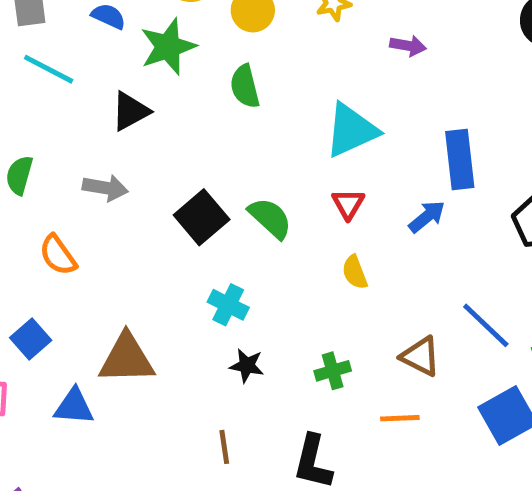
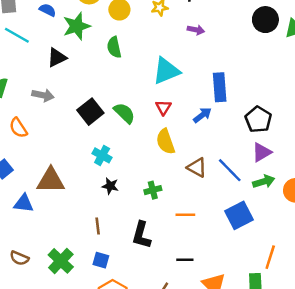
yellow semicircle: (355, 272) -> (166, 142), size x1.5
brown triangle: (420, 356) -> (197, 167), moved

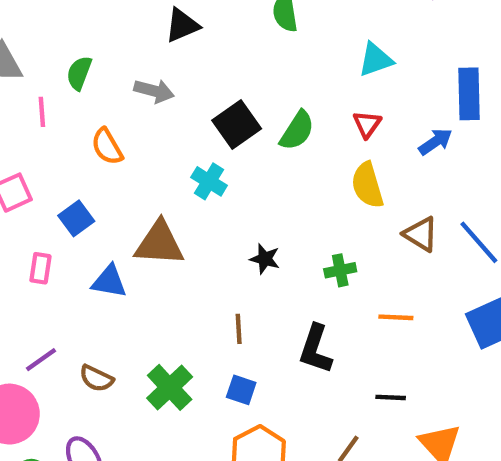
cyan triangle: (166, 71) -> (376, 60), size x0.7
green semicircle: (124, 113) -> (297, 131), turned 75
cyan cross: (102, 155) -> (209, 181), moved

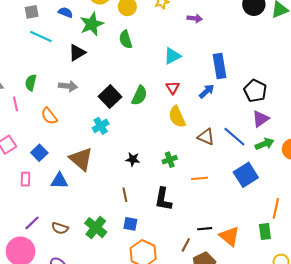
cyan cross: (209, 181) -> (101, 126), turned 35
brown triangle: (159, 243) -> (81, 159), turned 45
black line: (391, 397) -> (205, 229), moved

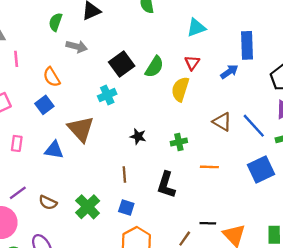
green semicircle: (31, 83) -> (56, 22), moved
yellow semicircle: (177, 117) -> (180, 89), moved, turned 35
blue square: (39, 153) -> (44, 105), moved

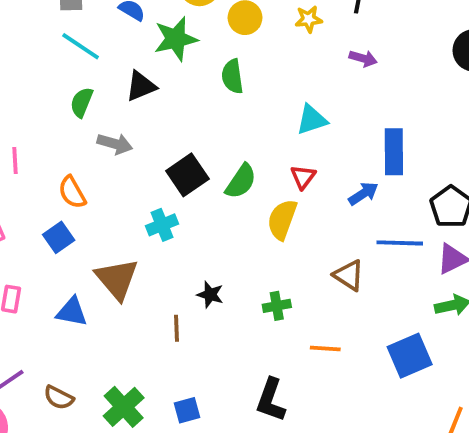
blue line: (254, 126) -> (400, 243), moved, turned -48
brown line: (124, 175) -> (176, 328), moved
black L-shape: (166, 185) -> (271, 400), moved
blue square: (126, 208) -> (187, 410), turned -35

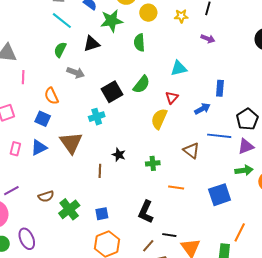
blue rectangle: (394, 152) -> (220, 88), size x0.7
green semicircle: (241, 181) -> (142, 84), moved
blue square: (59, 237) -> (43, 119), turned -35
blue triangle: (72, 312) -> (39, 148), moved, turned -42
brown semicircle: (59, 398) -> (46, 196), moved, turned -49

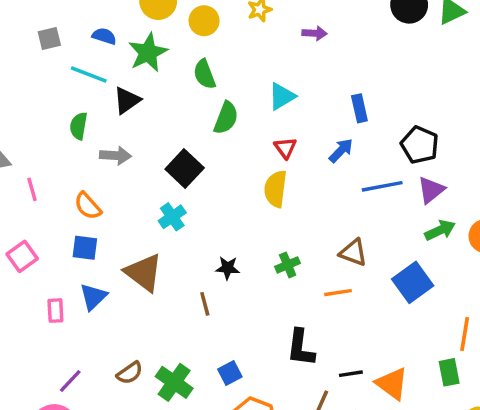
cyan line: (62, 21) -> (89, 75), moved
green semicircle: (142, 84) -> (226, 118), moved
brown triangle: (191, 150) -> (353, 252), moved

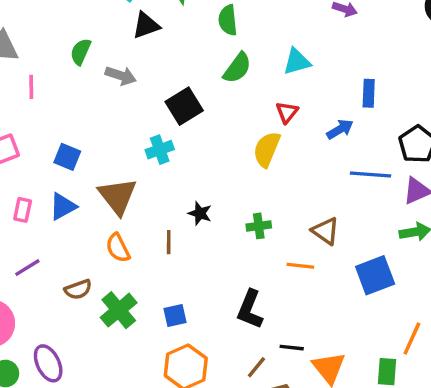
green semicircle: (79, 126) -> (81, 52), moved
orange semicircle: (88, 206) -> (118, 248), moved
purple line: (70, 381) -> (27, 268), moved

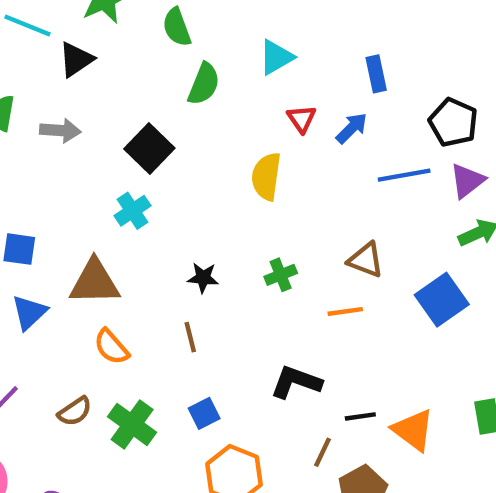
red triangle: (287, 112) -> (302, 119), moved
brown triangle: (118, 196) -> (95, 282), turned -39
brown line: (169, 242) -> (190, 337), moved
black L-shape: (250, 309) -> (296, 382), turned 102

